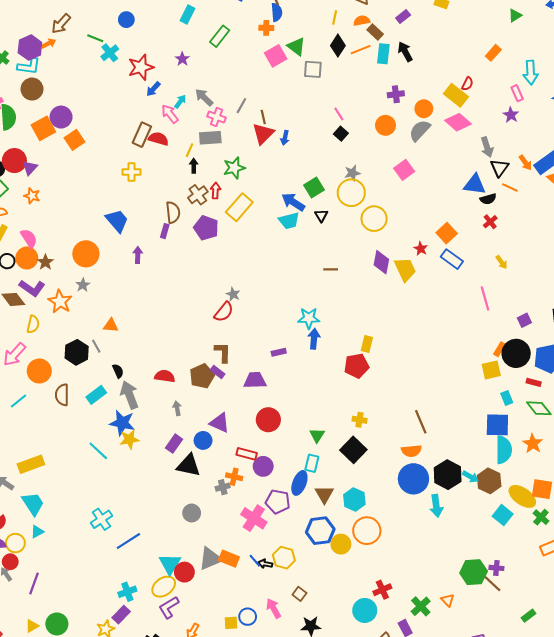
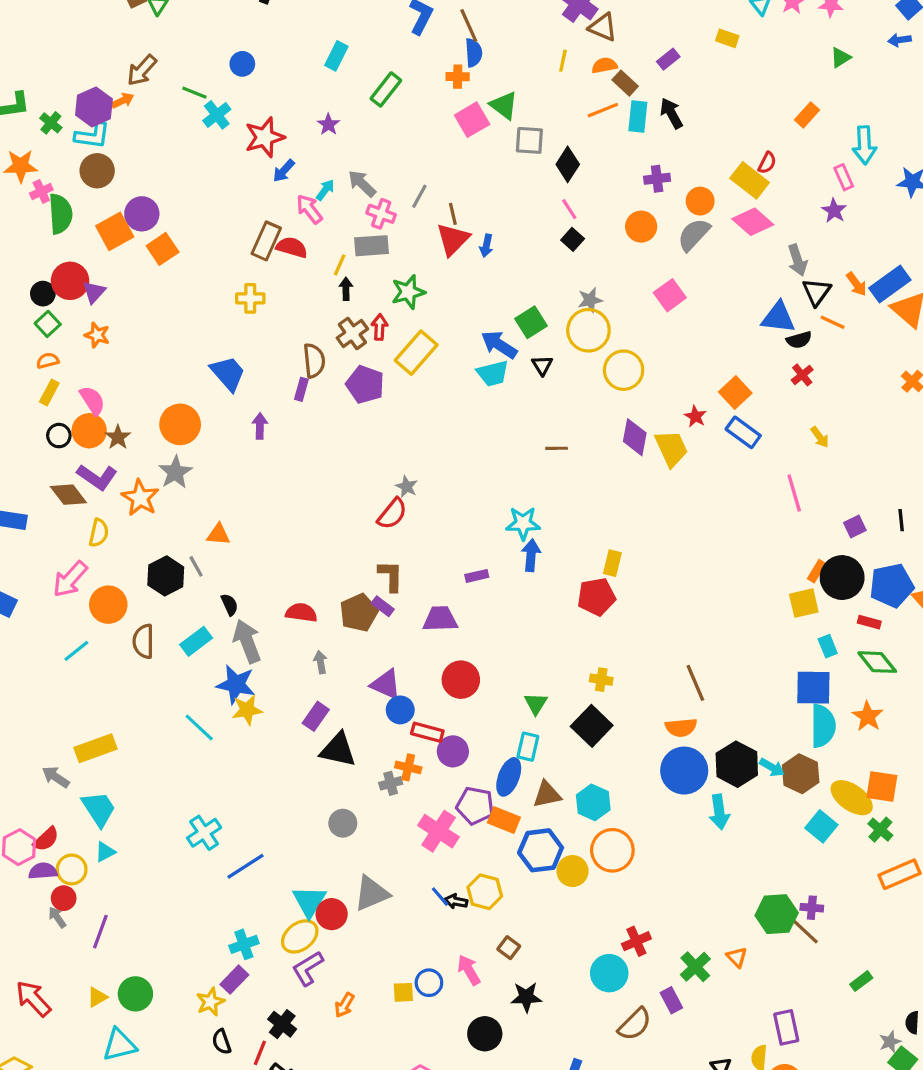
black diamond: (338, 46) -> (568, 164), moved
gray star: (83, 285) -> (175, 472), size x1.5
blue circle: (203, 440) -> (400, 710), moved
brown triangle: (324, 494) -> (547, 794), turned 48
orange rectangle: (229, 559) -> (504, 820), moved

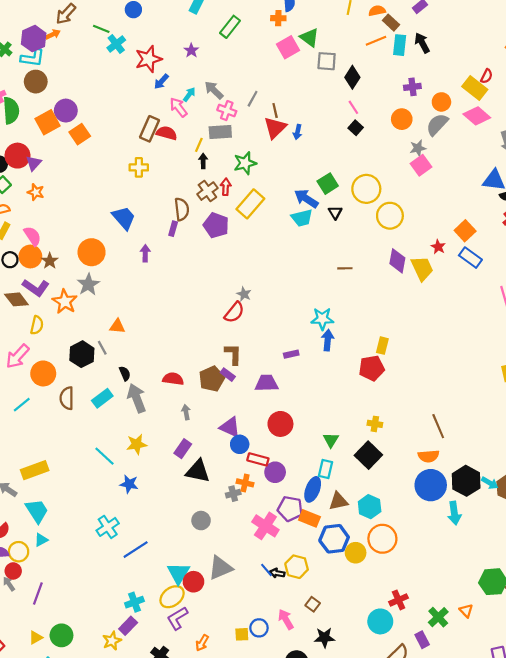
gray star: (590, 300) -> (418, 148), moved
blue star: (236, 684) -> (129, 484), moved, size x0.7

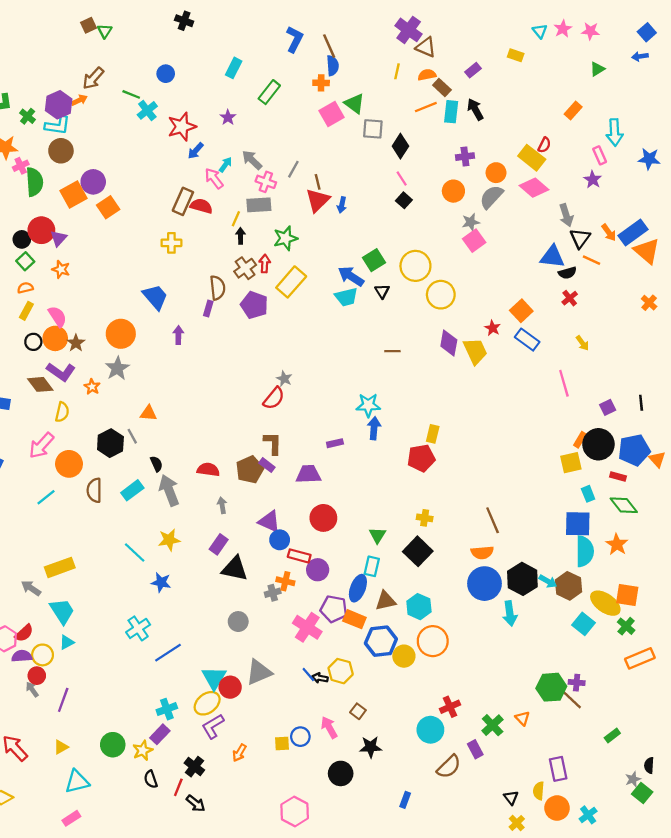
orange star: (65, 302) -> (92, 387), size x0.6
green circle: (61, 635) -> (113, 745), moved

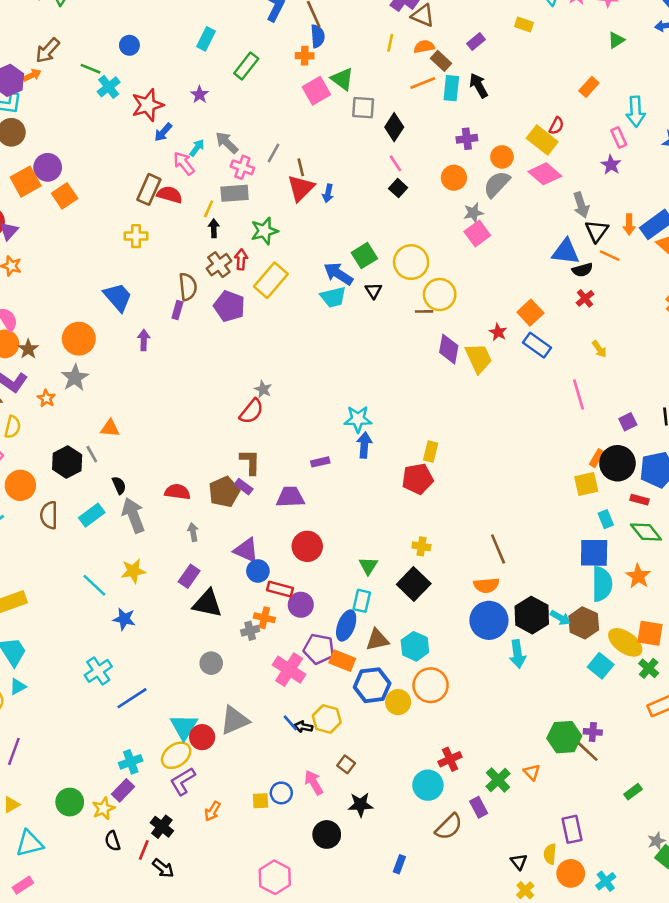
orange arrow: (609, 233) -> (629, 224), turned 36
brown line: (392, 351) -> (424, 311), moved

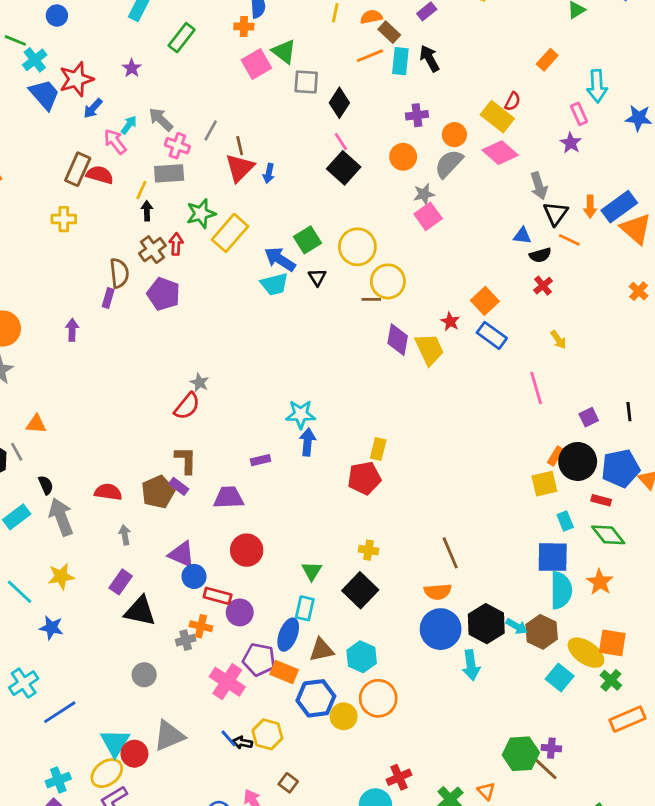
black square: (398, 188) -> (344, 168), size x1.6
blue triangle: (566, 252) -> (522, 236), size x0.6
yellow rectangle: (271, 280) -> (230, 233), moved
blue trapezoid: (118, 297) -> (44, 94), moved

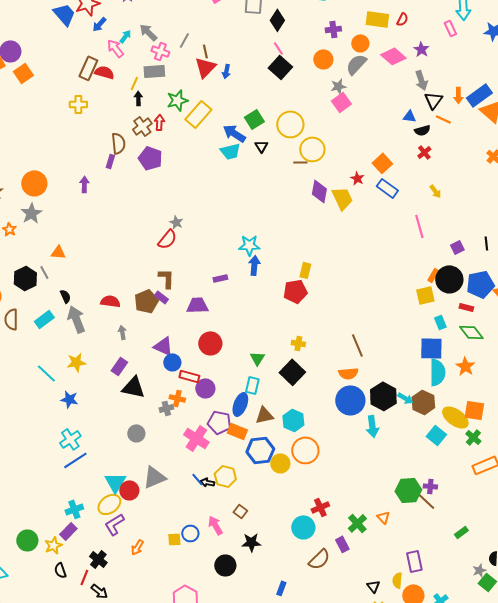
yellow rectangle: (497, 117) -> (377, 19), moved, turned -30
purple star: (571, 143) -> (421, 49), moved
cyan cross: (24, 683) -> (70, 439), moved

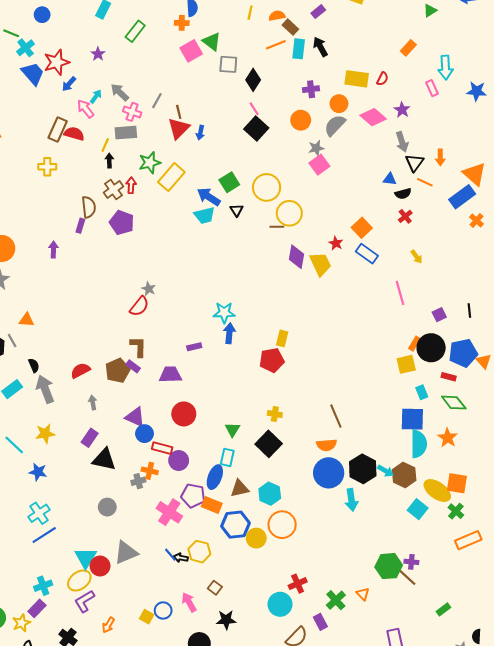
blue rectangle: (479, 95) -> (462, 197), moved
red semicircle: (110, 301) -> (80, 371), turned -36
yellow square: (174, 539) -> (147, 617), turned 32

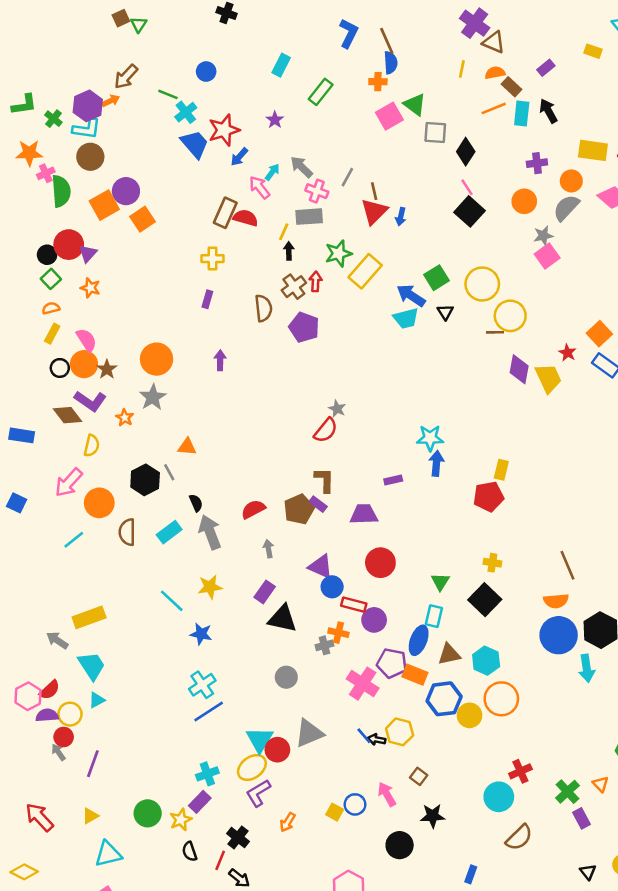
purple rectangle: (80, 226) -> (207, 299), moved
purple rectangle: (320, 622) -> (581, 818), moved

